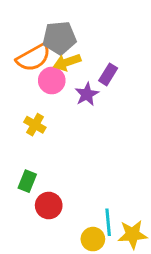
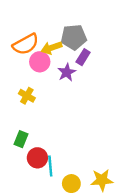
gray pentagon: (59, 38) -> (74, 37), moved
cyan line: (108, 222) -> (50, 166), moved

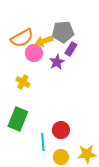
green rectangle: (21, 139) -> (18, 119), size x1.6
red circle: (37, 158) -> (61, 130), moved

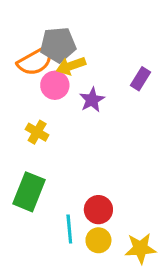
gray pentagon: (63, 32) -> (58, 45), moved
purple rectangle: (71, 49) -> (140, 79), moved
yellow circle: (61, 157) -> (98, 240), moved

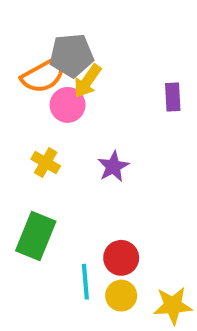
yellow arrow: (71, 66) -> (87, 81), turned -36
purple rectangle: (140, 79) -> (173, 97), turned -35
purple star: (92, 100) -> (113, 166), moved

